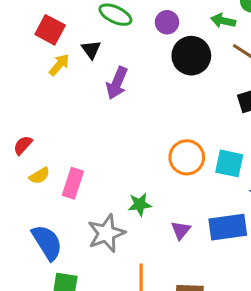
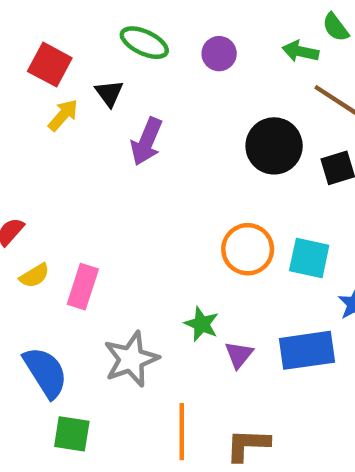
black circle: (191, 56) -> (274, 146), moved
green star: (140, 204) -> (202, 324), moved, turned 30

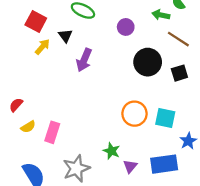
purple circle: (219, 54) -> (126, 27), moved

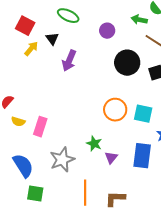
yellow semicircle: (28, 127) -> (18, 122), turned 48
blue rectangle: (164, 164) -> (142, 156), turned -75

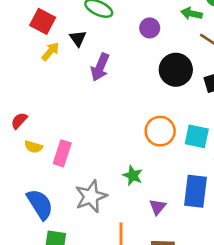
purple triangle: (111, 158) -> (158, 207), moved

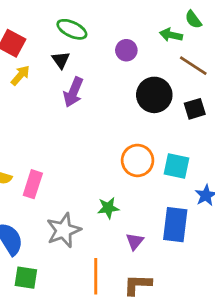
black triangle: (78, 38) -> (61, 60), moved
green star: (133, 176) -> (108, 208), turned -30

